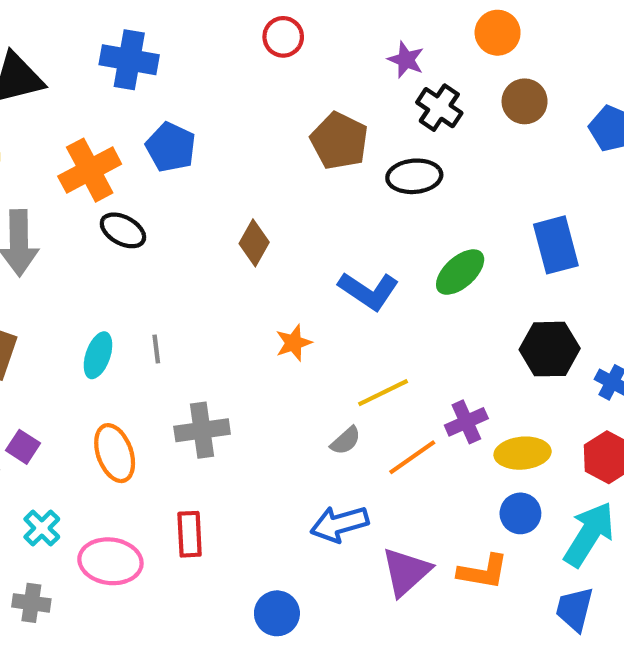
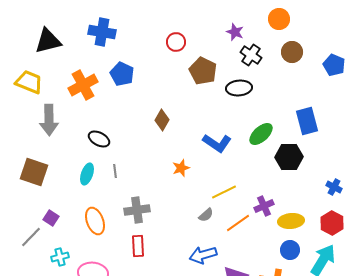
red circle: (283, 37) -> (176, 42), moved
black ellipse: (123, 230) -> (99, 139), moved
black hexagon: (550, 349) -> (289, 157), moved
cyan cross: (42, 528) -> (60, 257), turned 30
red rectangle: (190, 534) -> (138, 246), moved

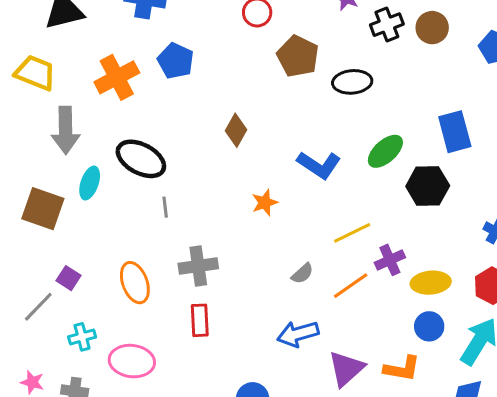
black cross: (251, 55) -> (387, 25), moved, turned 35
black ellipse: (99, 139) -> (141, 159), size x1.5
cyan ellipse: (87, 174) -> (90, 183), moved
yellow line: (224, 192) -> (352, 233), moved

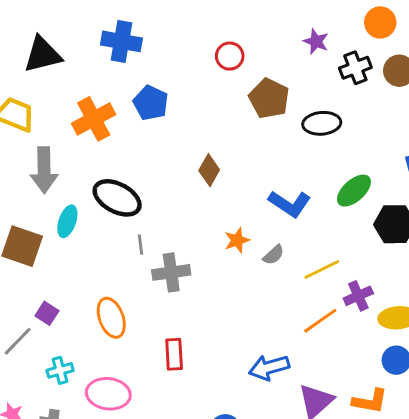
gray cross: (198, 266) -> (171, 272), moved
gray semicircle: (302, 274) -> (274, 255), moved

